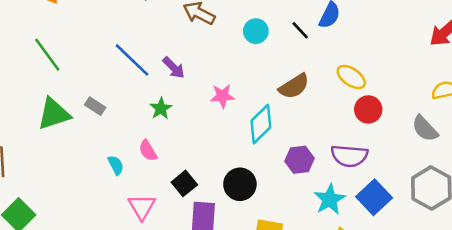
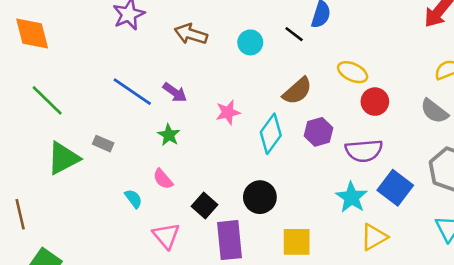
purple hexagon: (299, 160) -> (318, 132), moved

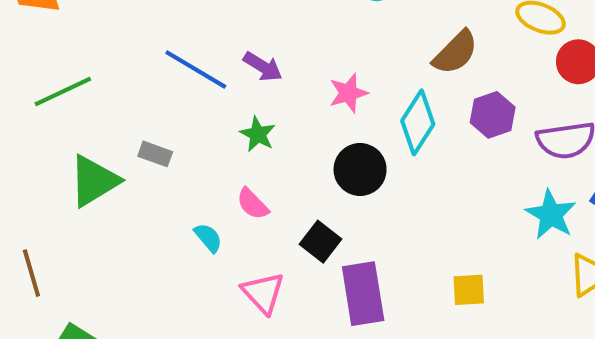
green line: (47, 100) -> (63, 91), turned -66
black circle: (260, 197) -> (360, 169), moved
yellow square: (297, 242) -> (469, 290), size x0.7

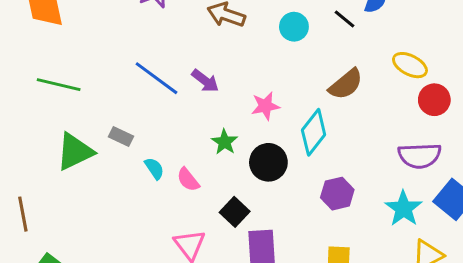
green line: (63, 91) -> (59, 85), turned 33
purple hexagon: (493, 115) -> (337, 194), moved
green star: (258, 134) -> (225, 142), moved
cyan semicircle: (208, 238) -> (154, 168), moved

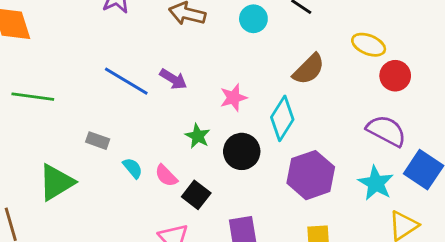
green triangle: (75, 152) -> (56, 182), moved
purple semicircle: (420, 156) -> (386, 131), turned -144
purple hexagon: (337, 194) -> (311, 175), size x1.5
black square: (235, 212) -> (196, 195), moved

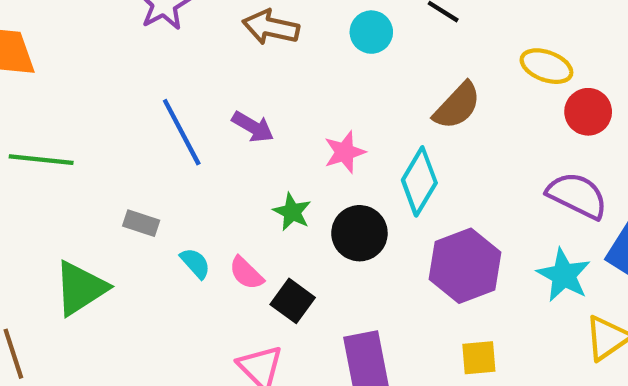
blue line: (126, 81) -> (182, 132), turned 33

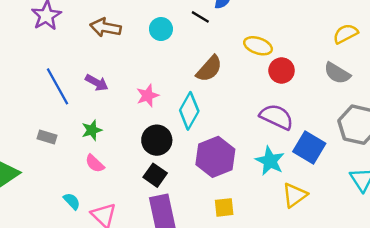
green star: (292, 212) -> (92, 130), moved, turned 30
gray rectangle: (141, 223) -> (47, 137), moved
cyan semicircle: (195, 263) -> (72, 201), moved
black square: (293, 301) -> (155, 175), moved

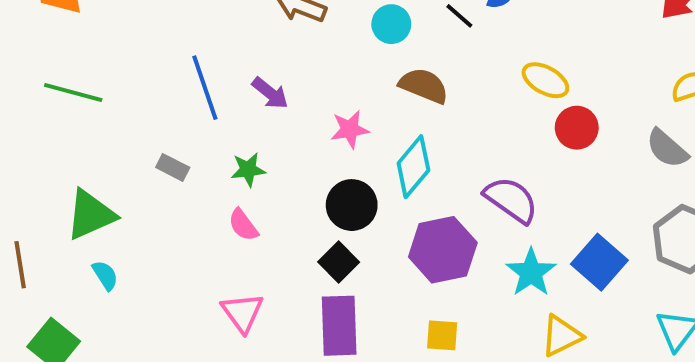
brown semicircle: (209, 69) -> (424, 86), moved, turned -120
purple semicircle: (276, 117) -> (511, 200), moved
cyan semicircle: (72, 201) -> (105, 275), moved

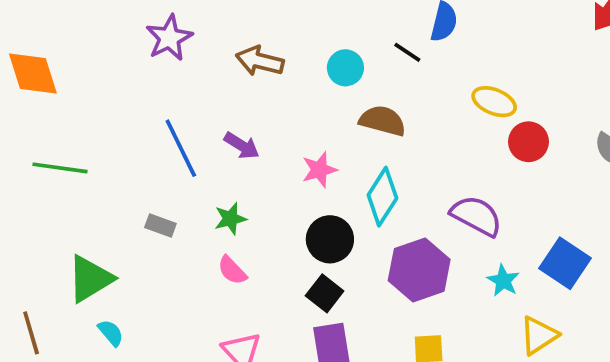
cyan star: (531, 272) -> (503, 281), size x0.7

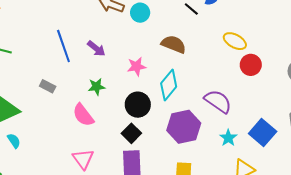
cyan circle: (345, 68) -> (140, 13), moved
green star: (230, 219) -> (97, 87), moved
pink semicircle: (232, 270) -> (83, 115), size x1.4

